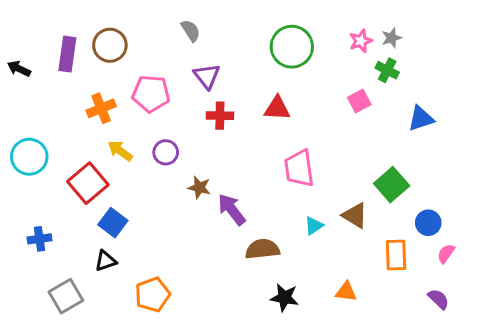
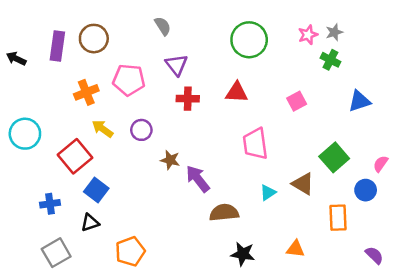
pink square: (359, 101) -> (297, 101), moved
blue cross: (40, 239) -> (50, 204), moved
pink semicircle: (446, 254) -> (381, 164), moved

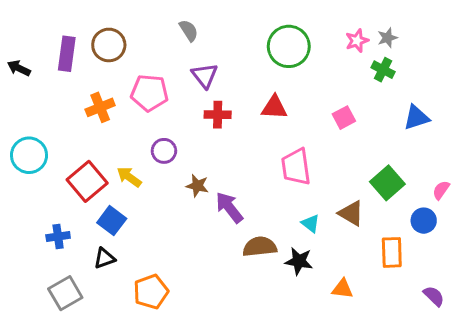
yellow arrow: (103, 129) -> (129, 177), moved
cyan triangle: (268, 193) -> (311, 223), turned -48
black star: (243, 254) -> (299, 261), moved

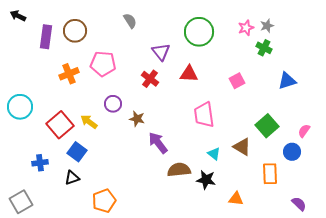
black arrow: (19, 68) -> (18, 16), moved
purple triangle: (205, 75) -> (161, 52), moved
red cross: (218, 115) -> (150, 79), turned 36
brown star: (197, 186) -> (137, 119), moved
gray square: (65, 293) -> (21, 202), moved

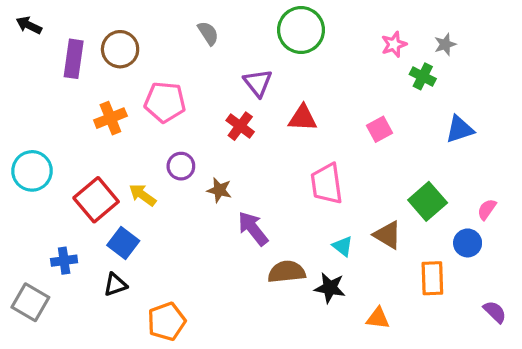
gray star: (267, 26) -> (445, 44), moved
green circle: (199, 32) -> (301, 30), moved
gray square: (21, 202) -> (30, 302), moved, turned -30
purple semicircle: (299, 204) -> (495, 312), moved

